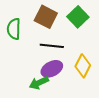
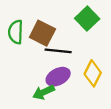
brown square: (46, 17) -> (42, 33), moved

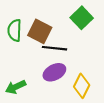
yellow diamond: (93, 73) -> (82, 86), moved
green arrow: (44, 92) -> (16, 87), moved

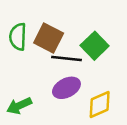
green square: (82, 18) -> (95, 46), moved
yellow diamond: (82, 86) -> (100, 104), turned 40

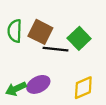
purple ellipse: (66, 88) -> (38, 84), moved

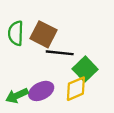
green square: (79, 38) -> (85, 69), moved
yellow diamond: (83, 88) -> (76, 89), moved

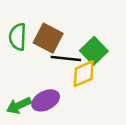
green square: (85, 69) -> (94, 51), moved
yellow diamond: (76, 89) -> (84, 74), moved

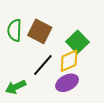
black line: (66, 58) -> (43, 65), moved, turned -55
purple ellipse: (46, 100) -> (67, 83), moved

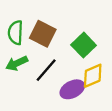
yellow diamond: (69, 61) -> (93, 76), moved
green arrow: (16, 87) -> (17, 63), moved

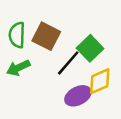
black line: (46, 70) -> (68, 63), moved

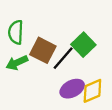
brown square: (46, 36) -> (43, 50), moved
yellow diamond: (100, 81) -> (92, 91), moved

